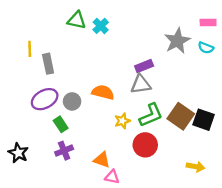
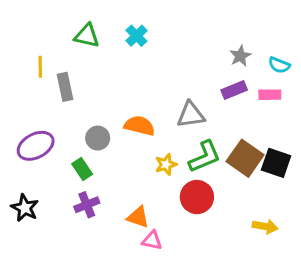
green triangle: (77, 20) -> (87, 36), moved
pink rectangle: (208, 23) -> (270, 95), moved
gray star: (177, 41) -> (240, 56), size x0.6
purple rectangle: (144, 66) -> (234, 90), moved
purple ellipse: (45, 99) -> (36, 146), moved

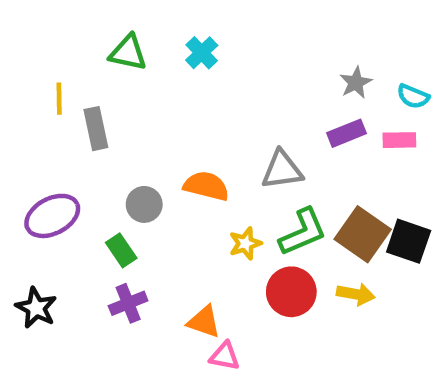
yellow arrow: (265, 226) -> (356, 294), moved

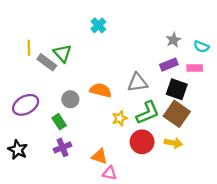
green triangle: (128, 53) -> (63, 53), moved, turned 36
gray rectangle: (96, 129) -> (47, 62), turned -42
black square: (409, 241) -> (177, 89), moved

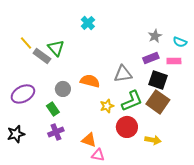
yellow line: (29, 48) -> (26, 43), turned -40
yellow arrow: (173, 143) -> (153, 140), moved
black star: (18, 150) -> (16, 134), turned 30

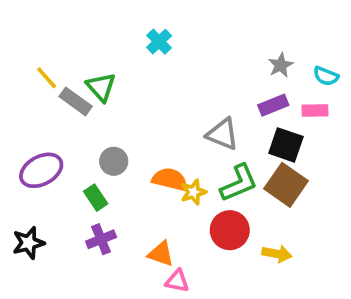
gray triangle: (123, 74) -> (223, 134), turned 30
orange semicircle: (90, 81) -> (170, 179), moved

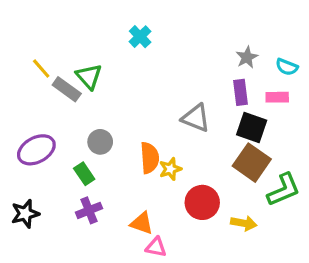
purple rectangle: (273, 105) -> (241, 92), turned -75
orange semicircle: (170, 179) -> (150, 158), turned 72
green L-shape: (239, 183) -> (284, 190), moved

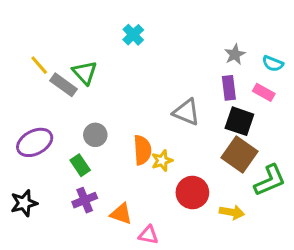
pink rectangle: (277, 97) -> (264, 92), turned 30
orange triangle: (142, 223) -> (121, 214), moved

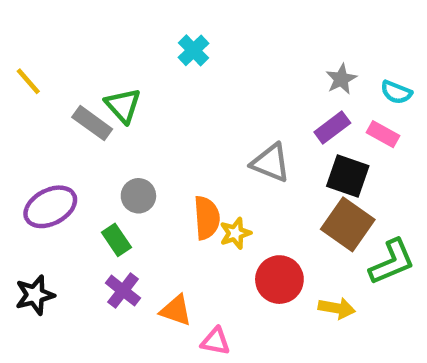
yellow line: (39, 65) -> (28, 81), moved
purple rectangle: (229, 88) -> (332, 127), turned 60
purple cross: (85, 200) -> (123, 291), turned -30

